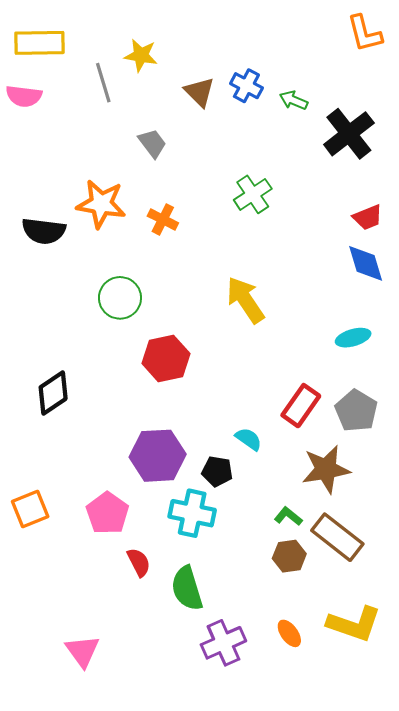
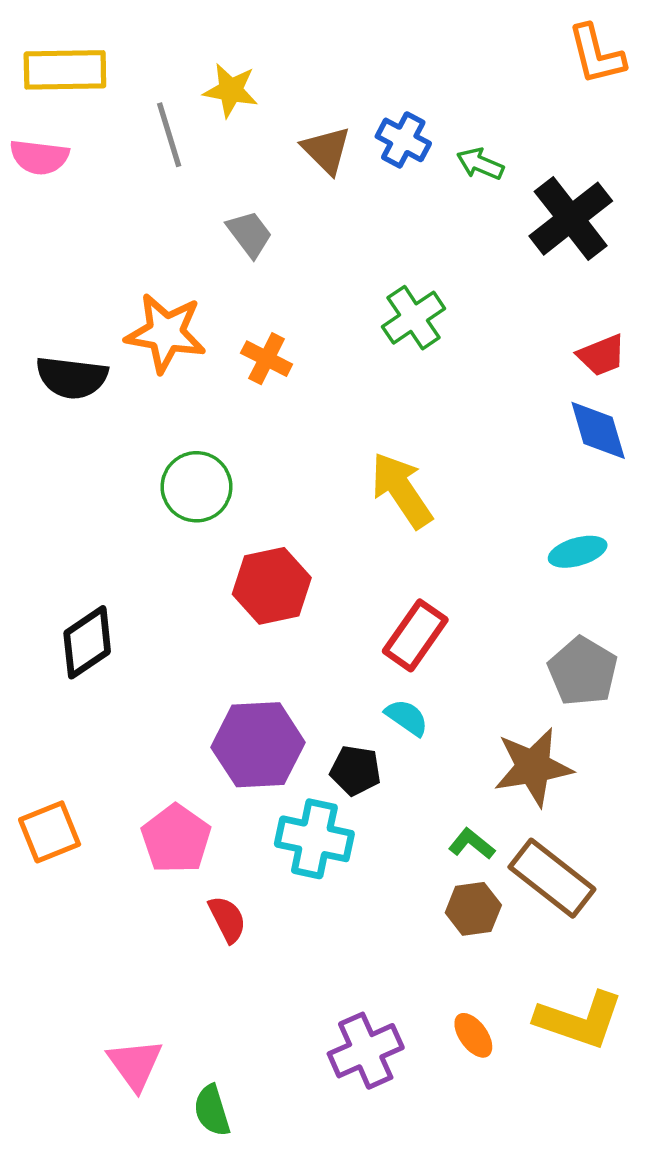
red rectangle: (301, 406) -> (415, 635), moved
green semicircle: (187, 588) -> (212, 1111), moved, size x0.7

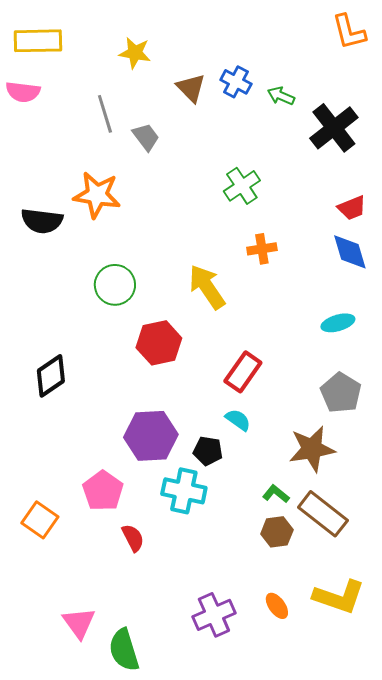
gray line: (169, 135) -> (105, 114), moved
orange cross: (267, 359) -> (262, 249), moved, turned -36
yellow arrow: (402, 490) -> (207, 287), moved
orange square: (50, 832) -> (40, 520), moved, turned -33
green semicircle: (212, 1111) -> (124, 650), size x1.4

